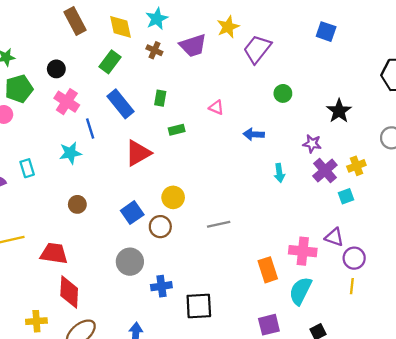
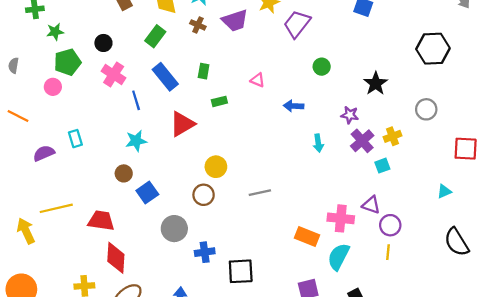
cyan star: (70, 153) -> (136, 141), moved
blue square: (132, 213) -> (147, 193), moved
orange rectangle: (268, 270) -> (307, 236), turned -50

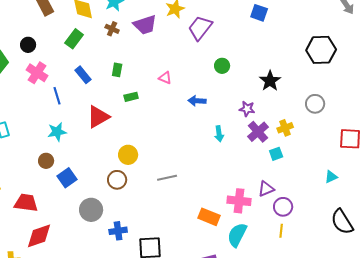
blue rectangle: (165, 77) -> (83, 75), size x0.7
purple triangle: (371, 205) -> (266, 189), turned -42
red diamond: (116, 258) -> (39, 236), turned 68

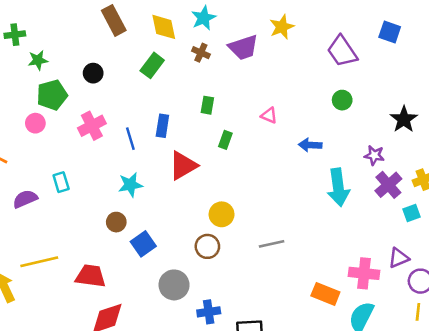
purple trapezoid: (200, 28) -> (342, 51), moved, turned -72
pink cross: (37, 73) -> (92, 126), moved, turned 30
blue rectangle: (83, 75) -> (162, 126), moved, turned 48
green rectangle: (131, 97) -> (225, 140), turned -56
cyan arrow: (219, 134) -> (338, 187), size x1.8

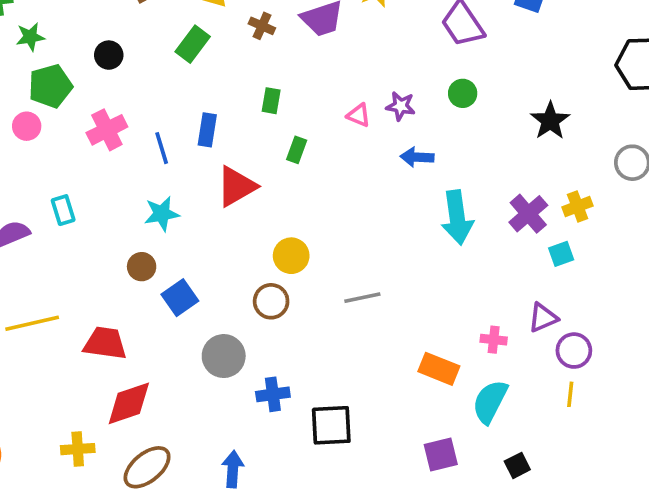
purple star: (374, 155) -> (401, 106), moved
pink cross: (364, 273) -> (494, 340), size x0.6

